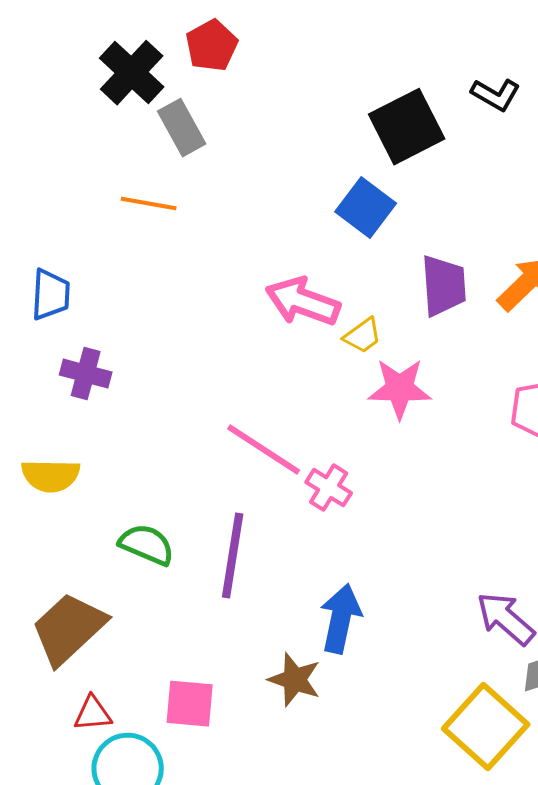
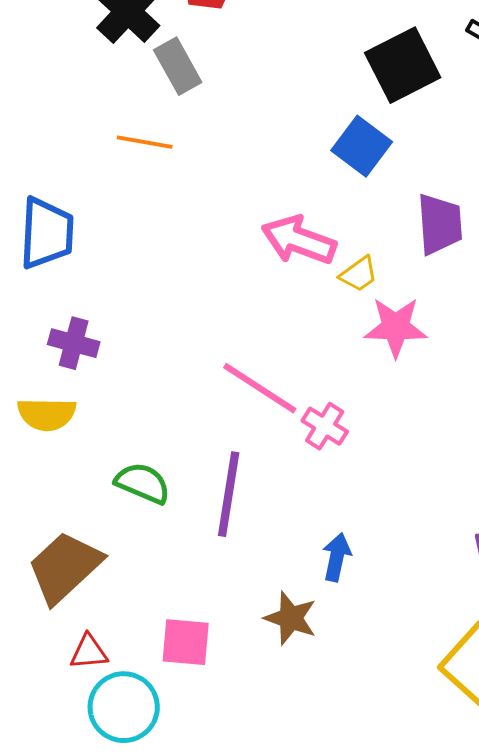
blue trapezoid: (51, 295) -> (47, 233), size x1.4
purple cross: (86, 374) -> (74, 343), moved
blue arrow: (341, 619) -> (337, 557), size x0.7

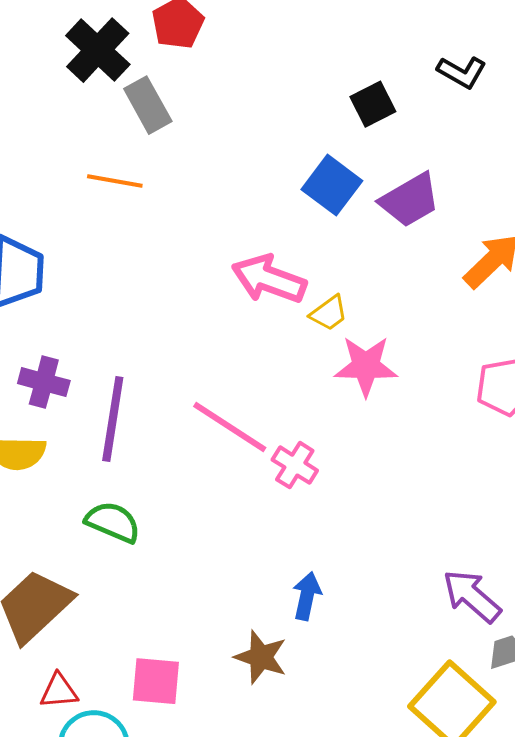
black square: (403, 65) -> (373, 104), size x0.6
purple trapezoid: (440, 224) -> (410, 200), moved, turned 64
purple line: (229, 494) -> (113, 419), moved

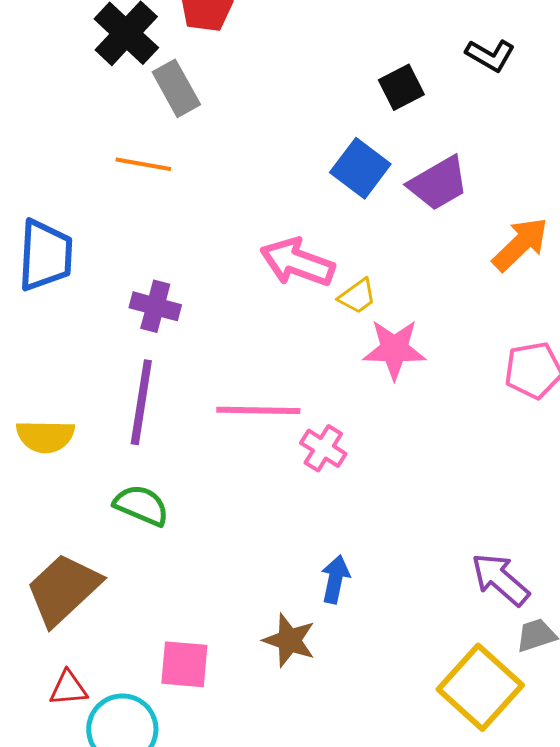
purple cross: (44, 382) -> (155, 306), moved
pink line: (230, 427) -> (258, 410), turned -32
red triangle: (59, 691) -> (68, 688), moved

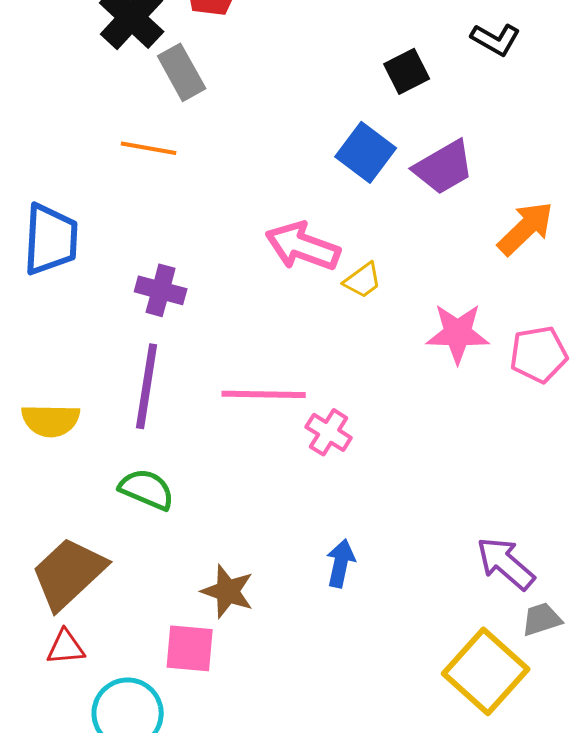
pink star: (394, 349) -> (458, 333), moved
brown star: (289, 640) -> (228, 591), moved
red triangle: (68, 688) -> (66, 647), moved

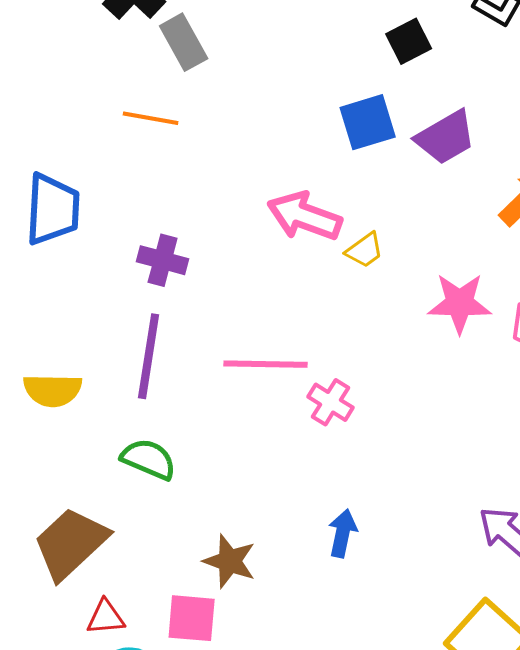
blue square: (366, 152) -> (368, 122), turned 36
red triangle: (66, 647) -> (106, 617), moved

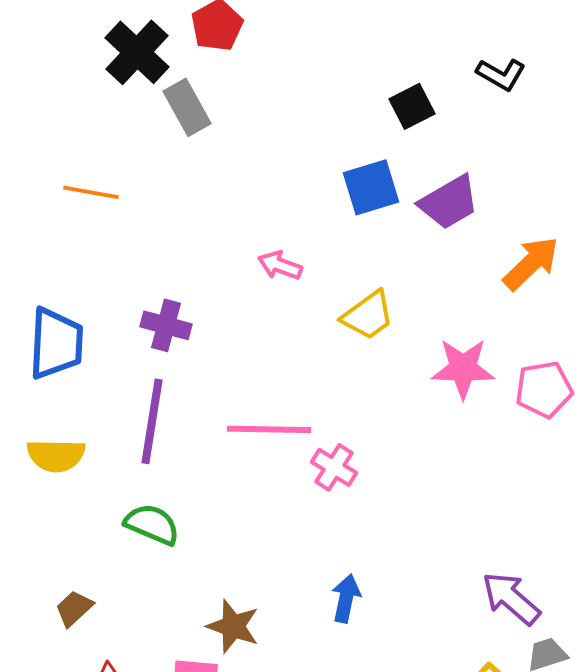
orange line: (151, 118) -> (91, 192), moved
blue trapezoid: (53, 209) -> (56, 343), moved
pink arrow: (305, 216) -> (280, 265), moved, size x0.6
yellow trapezoid: (365, 250) -> (368, 315), size x1.4
brown trapezoid: (71, 543) -> (74, 608), size x0.5

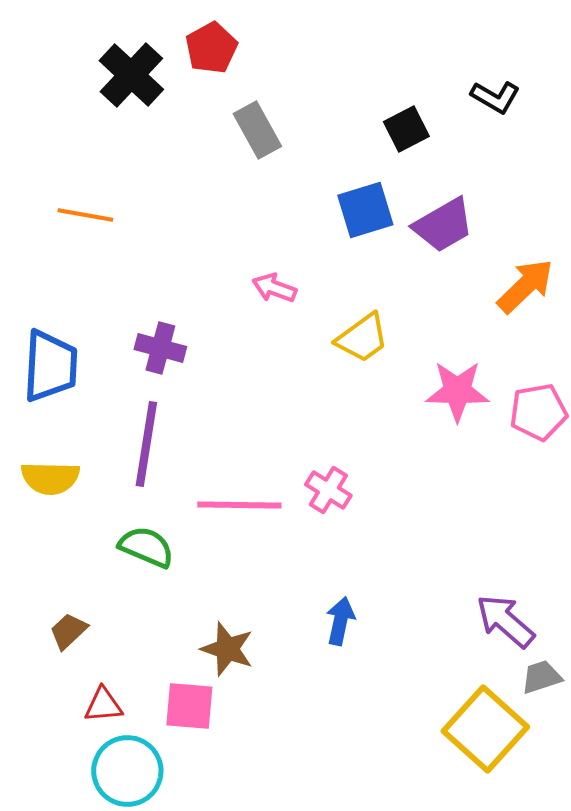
gray rectangle: (187, 107) -> (257, 130), moved
pink line: (269, 429) -> (239, 505), moved

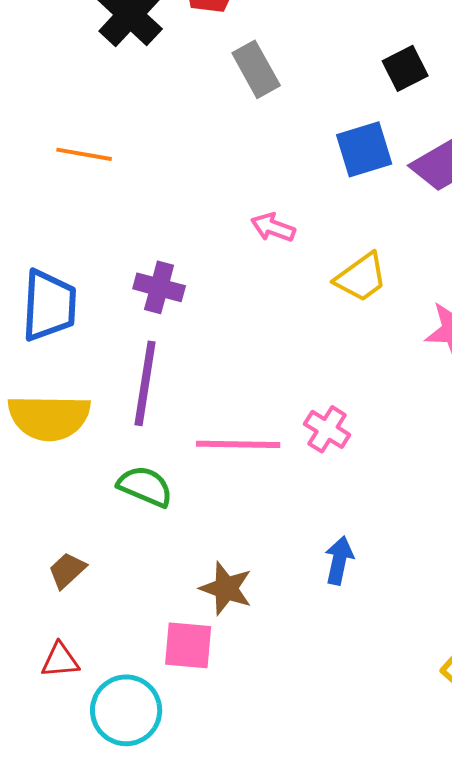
yellow semicircle: (50, 478) -> (49, 417), size x1.4
red triangle: (103, 705) -> (60, 660), moved

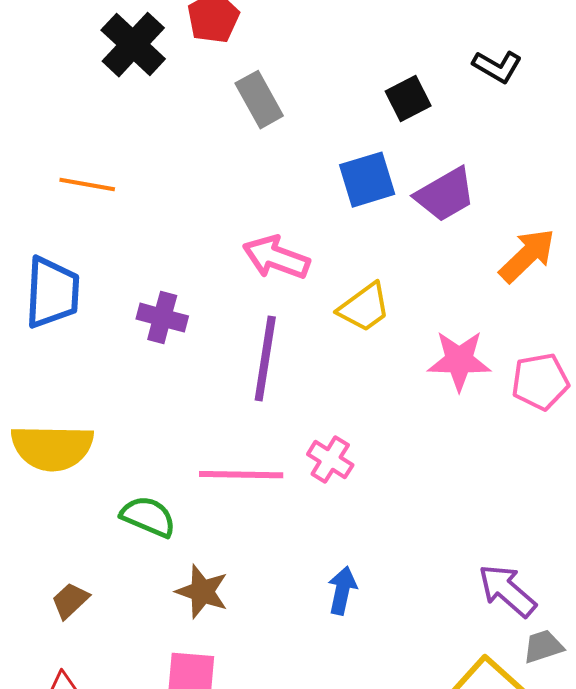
pink arrow: (273, 227) -> (276, 258), size x1.5
blue trapezoid: (49, 305) -> (52, 293), moved
purple line: (145, 383) -> (265, 359), moved
brown star: (226, 588) -> (202, 592), moved

